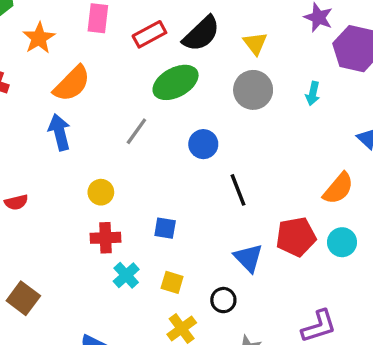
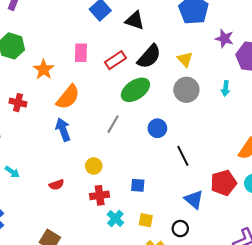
red semicircle: (16, 202) -> (56, 185), moved

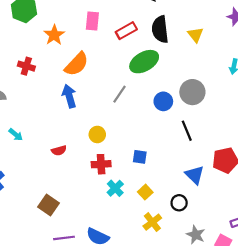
black semicircle: (149, 56) -> (160, 29), turned 128
gray circle: (186, 90) -> (192, 92), moved
yellow square: (146, 220) -> (145, 192), turned 32

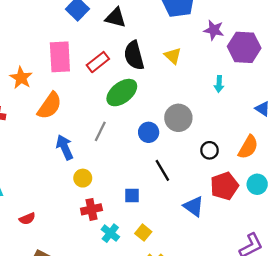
pink rectangle: (92, 21) -> (60, 57), size x1.5
blue arrow: (69, 96) -> (65, 147), moved
black line: (187, 131) -> (162, 170), moved
red semicircle: (59, 151) -> (27, 219), moved
black circle: (179, 203) -> (210, 150), moved

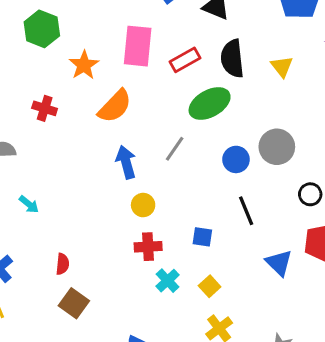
red semicircle: (27, 219) -> (63, 264), moved, turned -70

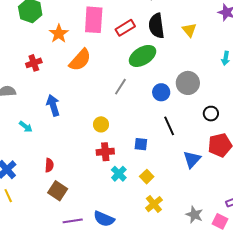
red cross: (45, 108) -> (34, 63), turned -35
blue arrow: (126, 162) -> (53, 105), moved
blue triangle: (279, 263) -> (192, 159), turned 30

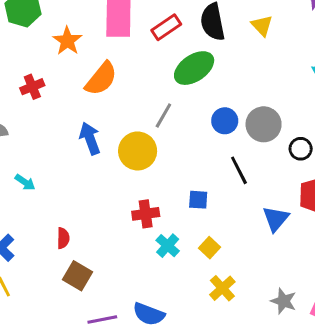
gray circle: (188, 83) -> (264, 124), moved
blue arrow: (53, 105) -> (90, 138), moved
yellow circle: (101, 124) -> (138, 151), moved, size x1.6

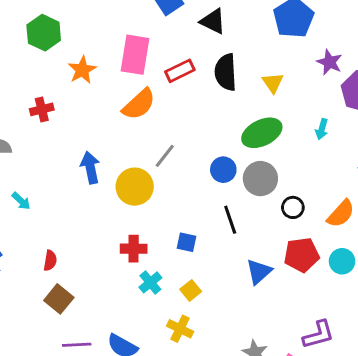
green ellipse: (194, 68) -> (262, 133), moved
orange semicircle: (101, 79) -> (139, 104), moved
yellow cross: (222, 288) -> (180, 329), moved, turned -30

